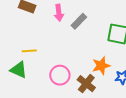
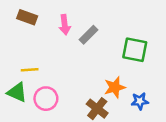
pink circle: (60, 75) -> (46, 99), moved

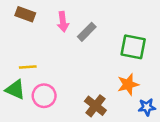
orange star: (115, 87) -> (128, 84), moved
blue star: (140, 101) -> (147, 107), moved

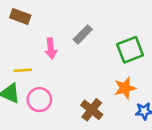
pink arrow: (63, 22) -> (51, 48), moved
green square: (133, 47) -> (130, 50), turned -32

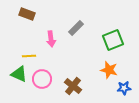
orange star: (125, 88) -> (109, 70), turned 30
brown cross: (92, 110) -> (73, 86), moved

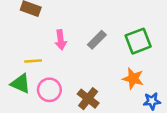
gray rectangle: (76, 28) -> (97, 40), moved

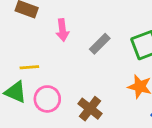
pink arrow: (61, 40) -> (62, 30), moved

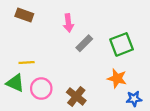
pink arrow: (62, 30) -> (68, 23), moved

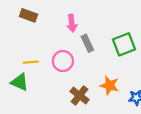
gray rectangle: (84, 43) -> (87, 43), turned -70
orange star: (117, 78) -> (110, 85), moved
pink circle: (41, 89) -> (63, 61), moved

